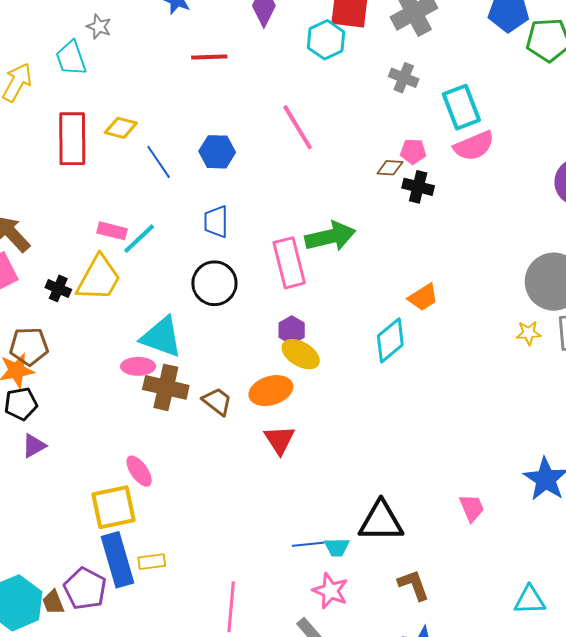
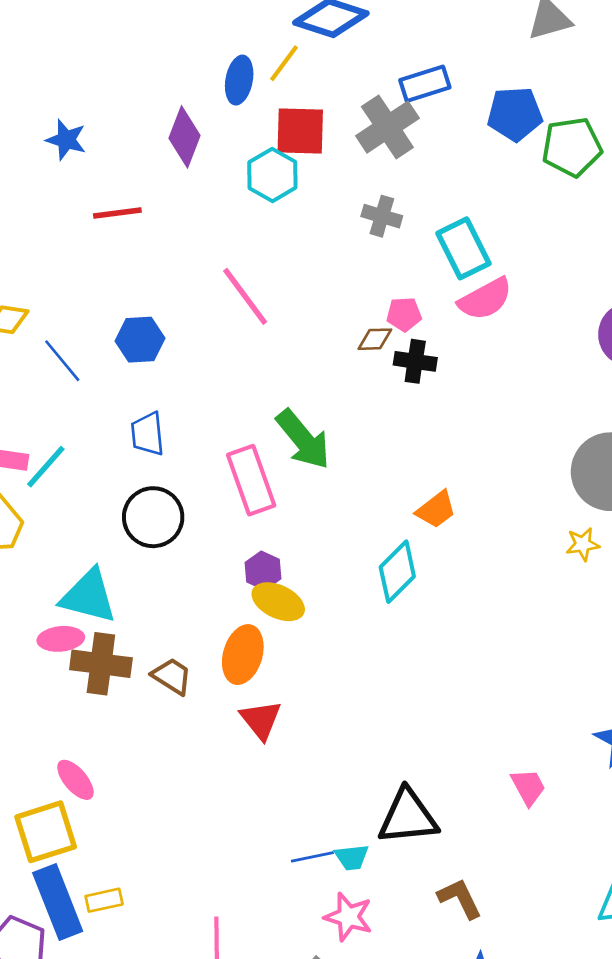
green arrow: (330, 236) -> (303, 439), turned 69
orange ellipse: (271, 391) -> (243, 655), turned -51

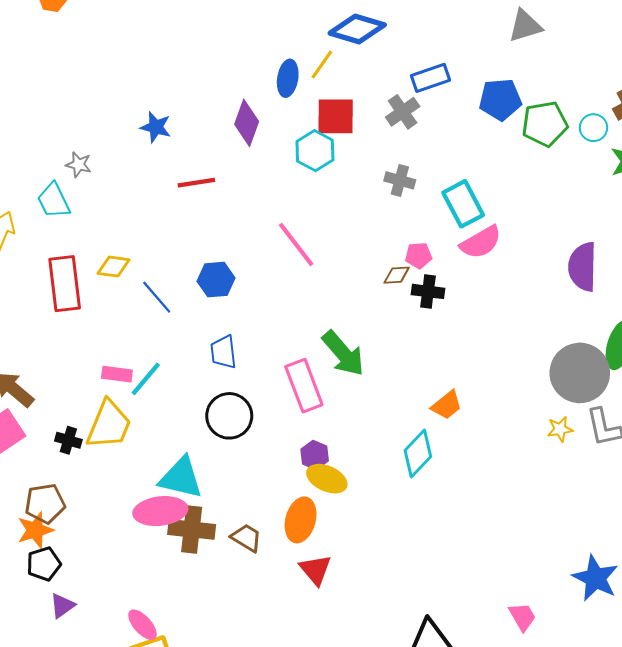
gray cross: (387, 127) -> (403, 112), size x0.7
pink ellipse: (61, 639) -> (160, 511), size x1.5
pink ellipse: (75, 780) -> (142, 625), moved

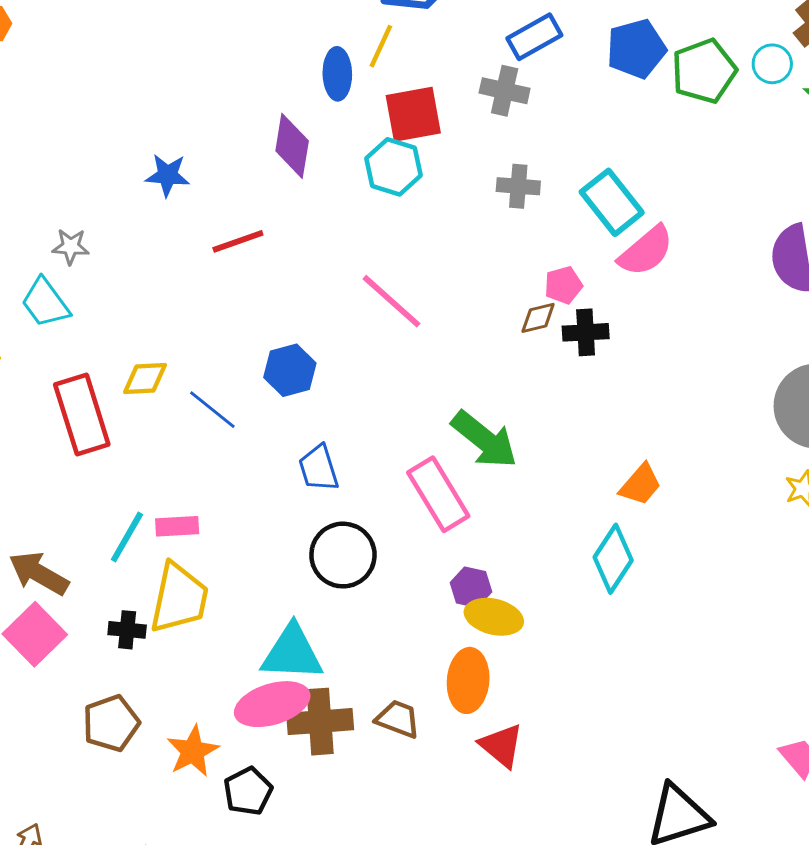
gray cross: (403, 112) -> (505, 91), turned -32
cyan line: (146, 379) -> (127, 537), moved
orange star: (35, 530) -> (193, 751), moved
black pentagon: (44, 564) -> (248, 791), moved

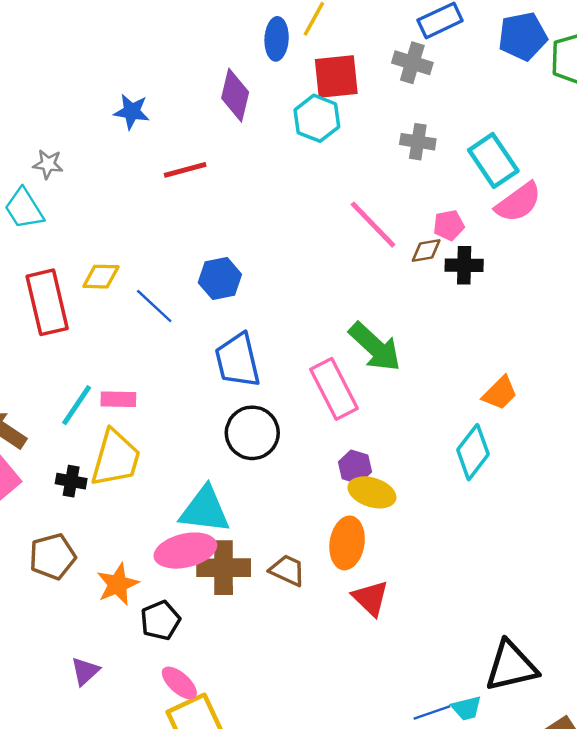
pink line: (392, 301) -> (373, 225), moved
blue trapezoid: (319, 468) -> (238, 360), size x1.4

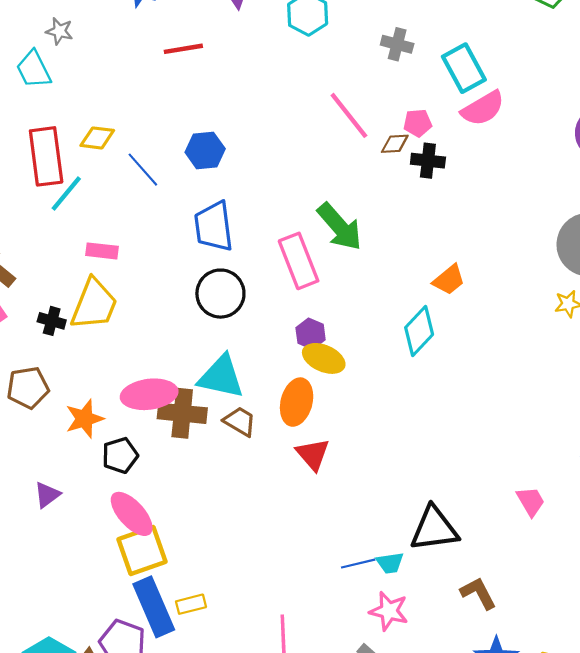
cyan line: (77, 405) -> (66, 193), moved
cyan triangle: (205, 510) -> (221, 377), moved
pink ellipse: (179, 683) -> (132, 514), size x1.4

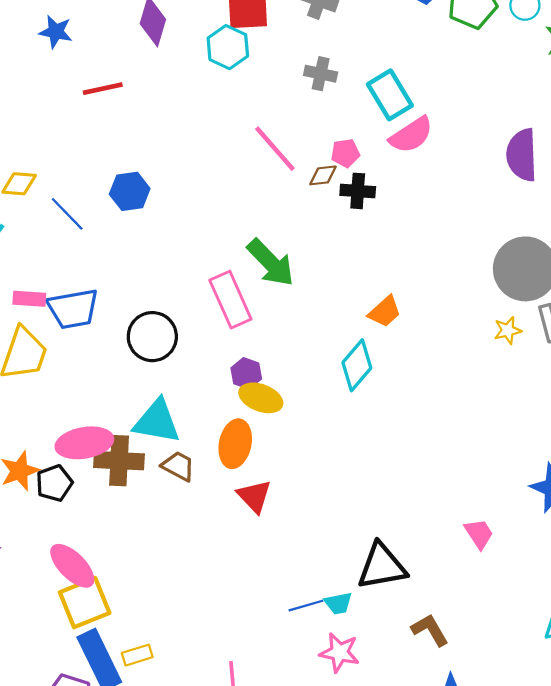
blue trapezoid: (214, 226) -> (73, 309), moved, turned -90
black pentagon: (120, 455) -> (54, 483), moved

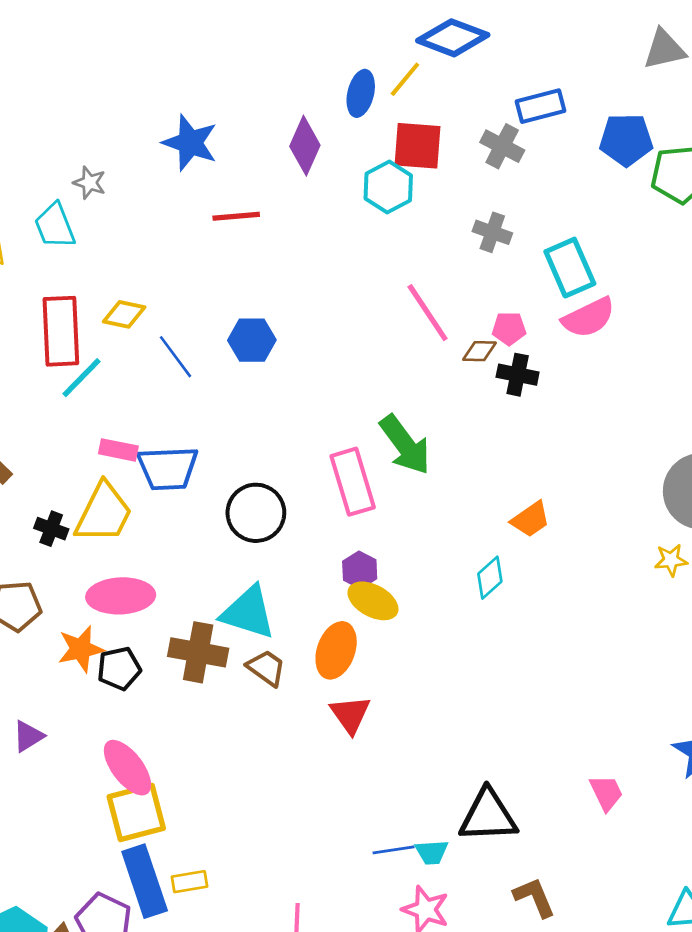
blue star: (56, 32) -> (190, 143), size x1.4
cyan diamond: (357, 365) -> (490, 578), size x0.7
pink ellipse: (84, 443) -> (121, 596), moved

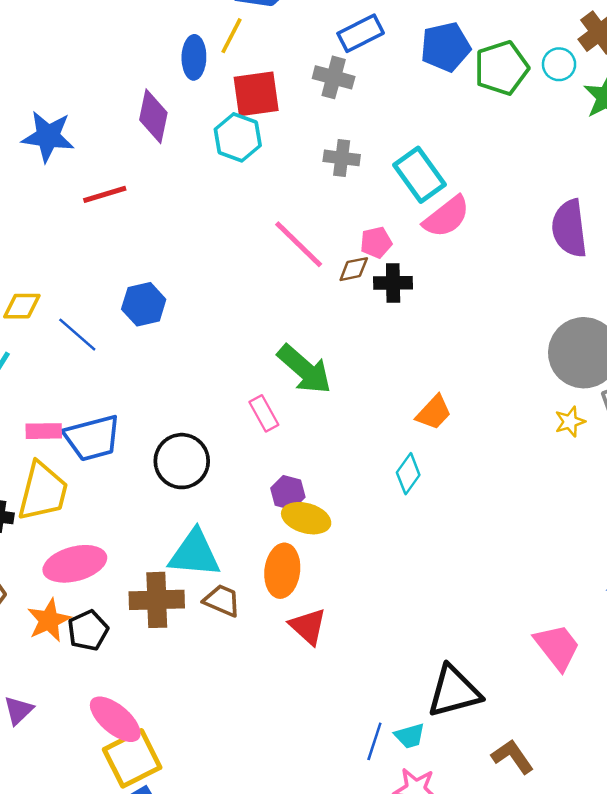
pink rectangle: (353, 482) -> (264, 413), size x0.6
pink trapezoid: (606, 793) -> (557, 647), size x1.4
blue line: (394, 850) -> (374, 741), turned -51

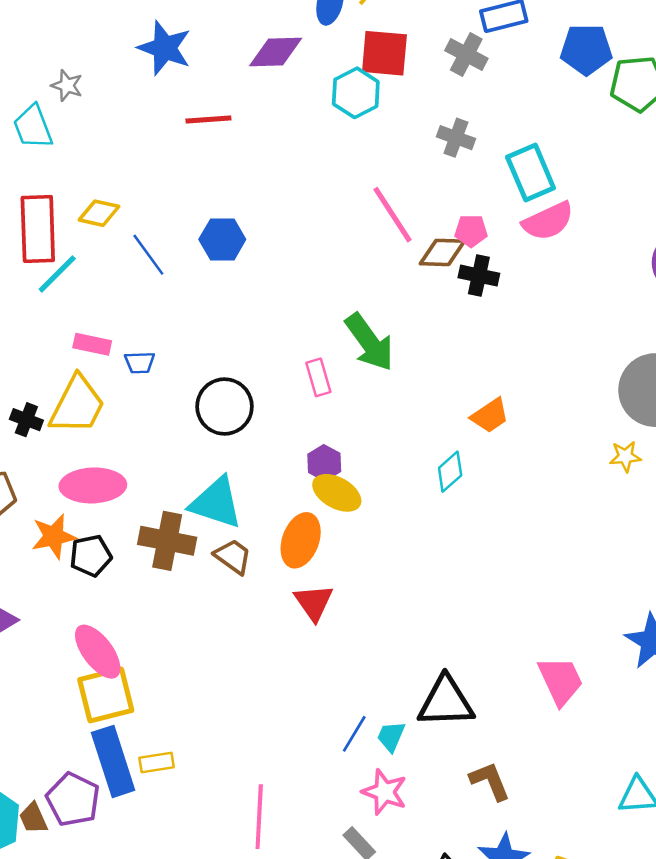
purple diamond: (153, 116) -> (276, 52), turned 64
brown diamond: (354, 269) -> (442, 252), size x1.4
blue trapezoid: (92, 438) -> (140, 363), size x0.5
cyan trapezoid: (410, 736) -> (391, 736), turned 116

